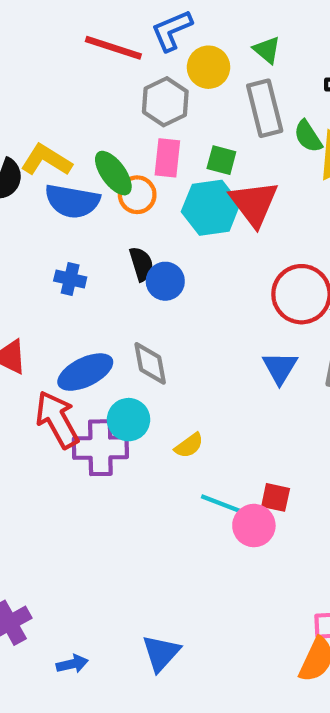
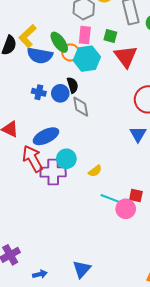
yellow L-shape: (46, 160) -> (28, 36), turned -75
cyan hexagon: (211, 208) -> (87, 59), moved
blue circle: (165, 281) -> (60, 93), moved
gray diamond: (150, 363) -> (81, 107), moved

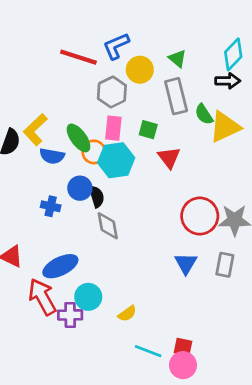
blue semicircle: (40, 55) -> (52, 156), size x0.7
red triangle: (126, 57) -> (169, 157), size x0.7
blue circle: (60, 93) -> (80, 188), moved
purple cross: (53, 172) -> (70, 315), size x0.7
pink circle: (126, 209) -> (183, 365), moved

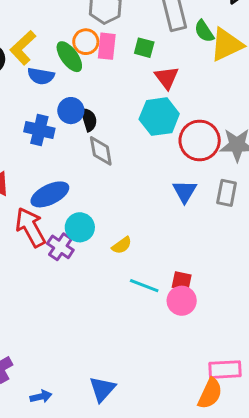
orange circle: (94, 152) -> (86, 42), moved
cyan hexagon: (116, 160) -> (159, 117), moved
blue cross: (51, 206) -> (39, 130), size x1.4
purple cross: (70, 315) -> (60, 247), turned 35

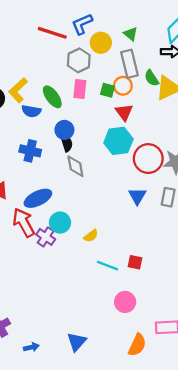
orange circle: (86, 42) -> (123, 86), moved
blue circle: (71, 111) -> (64, 130), moved
pink circle: (182, 301) -> (125, 302), moved
orange semicircle: (210, 394) -> (137, 345), moved

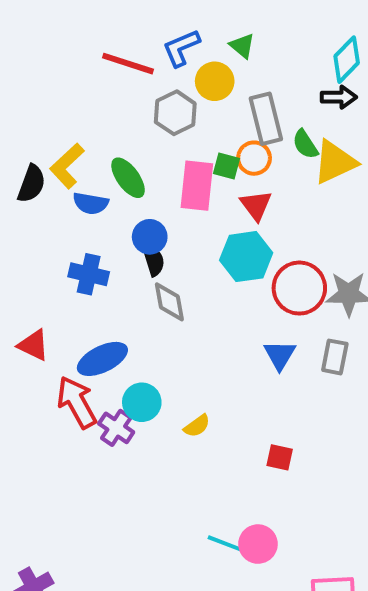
green triangle: (131, 34) -> (242, 46), moved
pink rectangle: (80, 89) -> (197, 186), moved, size x1.4
red square: (135, 262) -> (280, 457), moved
cyan line: (107, 266) -> (226, 544), moved

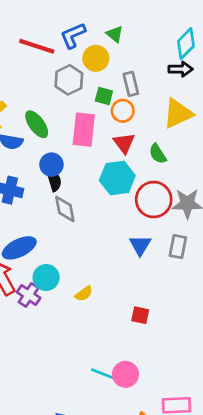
gray rectangle: (266, 119) -> (131, 84), size x0.7
green semicircle: (305, 144) -> (158, 154), moved
green square: (226, 166) -> (104, 96), moved

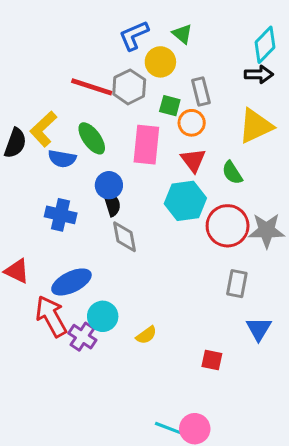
red line: (37, 46) -> (92, 87), moved
blue triangle: (140, 245) -> (259, 329), moved
gray rectangle: (178, 247) -> (237, 284), moved

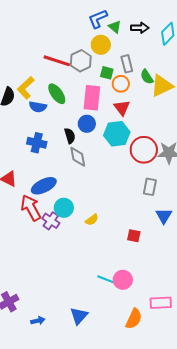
blue L-shape: (134, 35) -> (98, 19), moved
black arrow: (259, 74) -> (140, 28), moved
green semicircle: (232, 173) -> (147, 77), moved
blue circle: (109, 185) -> (87, 124), moved

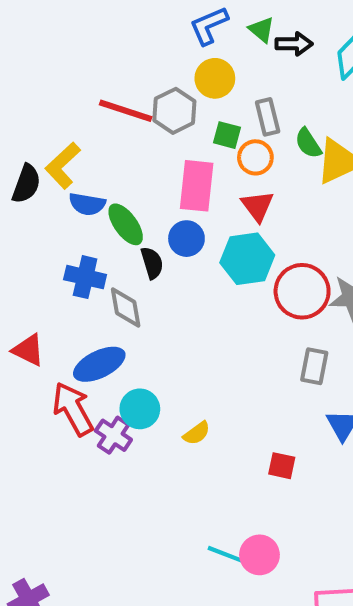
green triangle: (115, 27) -> (262, 30), moved
green ellipse: (57, 94) -> (126, 224), moved
gray diamond: (78, 157) -> (126, 307), moved

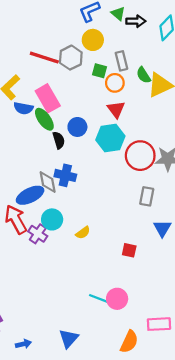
pink rectangle: (197, 186) -> (48, 98), moved, turned -36
blue cross: (85, 277) -> (65, 175), moved
gray diamond: (126, 307) -> (48, 182), moved

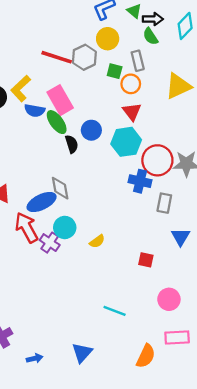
green semicircle: (143, 75) -> (150, 36), moved
blue cross: (65, 175) -> (140, 181), moved
pink circle: (117, 299) -> (169, 299), moved

